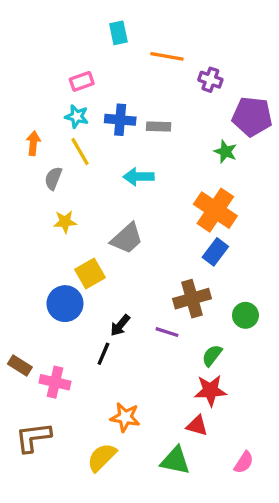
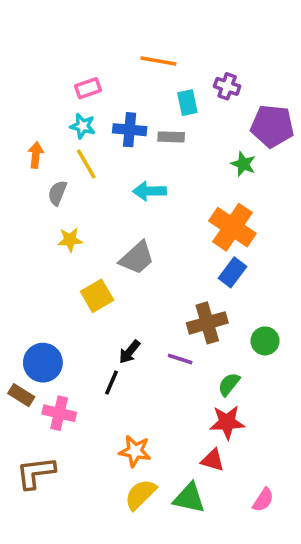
cyan rectangle: (118, 33) -> (187, 103), moved
orange line: (167, 56) -> (158, 61), moved
blue circle: (65, 304) -> (43, 363), moved
yellow semicircle: (102, 457) -> (140, 494), moved

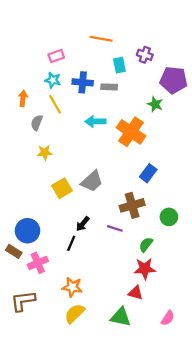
orange cross: (232, 227) -> (131, 132), moved
gray trapezoid: (137, 258) -> (92, 181), moved
pink cross: (59, 413) -> (38, 263), turned -36
orange star: (135, 451) -> (72, 287), moved
yellow semicircle: (140, 494) -> (75, 313), moved

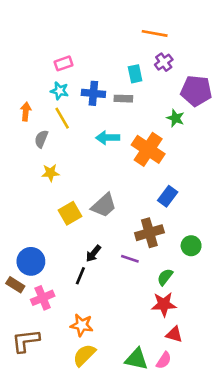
orange line: (101, 39) -> (155, 33), moved
purple cross: (145, 55) -> (164, 62), turned 35
red triangle: (136, 293) -> (174, 334), moved
pink semicircle: (168, 318) -> (164, 360), moved

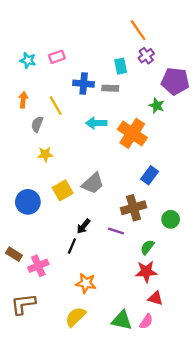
orange line: (155, 33) -> (138, 30), turned 45
cyan star: (60, 91) -> (28, 60), moved
blue circle: (31, 261) -> (28, 202), moved
orange star: (82, 325) -> (86, 283), moved

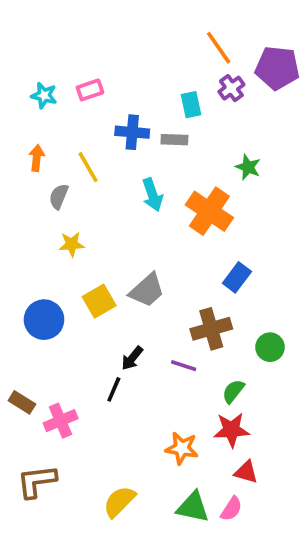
purple pentagon: (175, 81) -> (277, 68), moved
cyan arrow: (96, 123) -> (152, 195), turned -108
orange star: (86, 283) -> (182, 448), moved

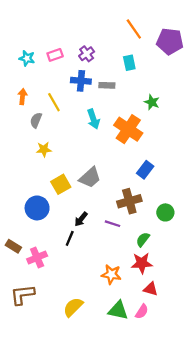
purple cross: (231, 88) -> (87, 54), moved
cyan rectangle: (191, 105) -> (129, 63), moved
blue circle: (44, 320) -> (37, 208), moved

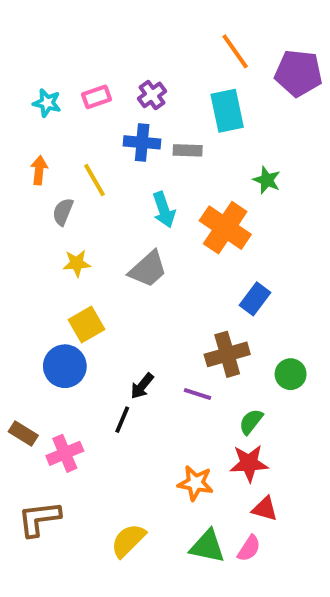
cyan rectangle: (129, 63) -> (227, 111), size x1.5
gray trapezoid: (90, 178) -> (148, 269), moved
yellow square: (61, 184) -> (87, 325), moved

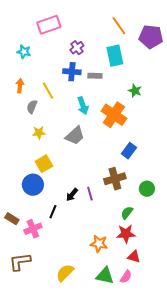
pink rectangle: (97, 97) -> (49, 25), moved, size x1.6
purple line: (197, 394) -> (90, 194), moved, turned 56
black line: (122, 420) -> (53, 212), moved

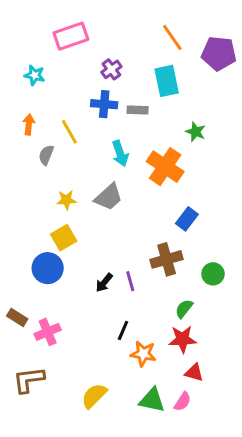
yellow star: (39, 133) -> (66, 200), moved
black line: (53, 212) -> (123, 330), moved

